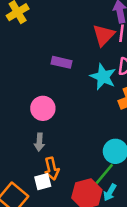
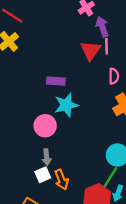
cyan star: (103, 77) -> (66, 105), moved, turned -30
white square: (43, 182) -> (43, 175), moved

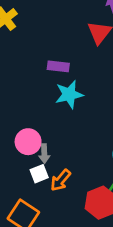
pink circle: (45, 126) -> (28, 142), moved
orange arrow: (62, 180) -> (61, 180), turned 60

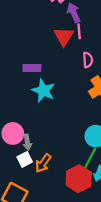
cyan star: (69, 94) -> (43, 91), turned -30

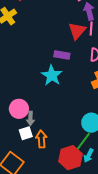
purple rectangle: (32, 68) -> (62, 55), moved
orange arrow: (43, 163) -> (41, 139), turned 132

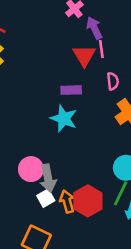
gray arrow: (30, 118) -> (48, 178), size x1.5
red hexagon: (70, 158) -> (88, 201), moved

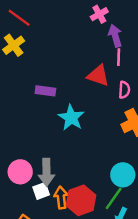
red triangle: (84, 56) -> (98, 76), moved, turned -50
purple rectangle: (71, 90) -> (45, 91), moved
pink circle: (31, 169) -> (20, 172), moved

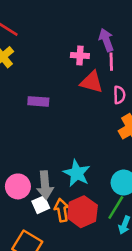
pink cross: (99, 14) -> (80, 56), moved, turned 36
cyan star: (71, 118) -> (77, 173), moved

